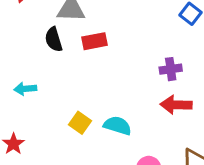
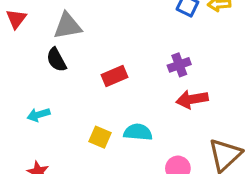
red rectangle: (94, 41) -> (115, 76), moved

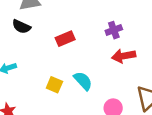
black semicircle: (56, 60) -> (21, 27), turned -36
cyan semicircle: (138, 132) -> (83, 81), turned 42

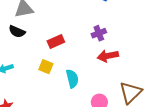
cyan semicircle: (83, 81) -> (72, 79), turned 30
yellow square: (54, 85) -> (46, 67), moved

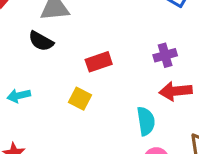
cyan semicircle: (72, 79) -> (146, 121), moved

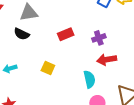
red rectangle: (99, 62) -> (66, 34), moved

